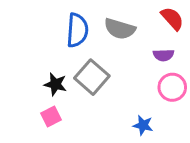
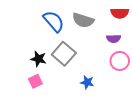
red semicircle: (172, 19) -> (120, 13), turned 132
blue semicircle: (77, 30) -> (54, 21), turned -45
blue star: (143, 125) -> (87, 82), moved

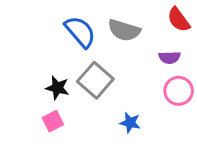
red semicircle: (120, 13) -> (179, 20), turned 54

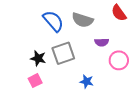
purple semicircle: (170, 57) -> (102, 42), moved
gray square: (95, 80) -> (63, 53), turned 30

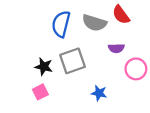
red semicircle: (119, 13) -> (121, 15), moved
blue semicircle: (53, 21) -> (61, 24), turned -125

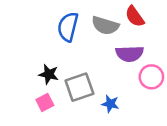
purple semicircle: (116, 48) -> (130, 54), size x1.5
gray square: (73, 61) -> (79, 87), moved

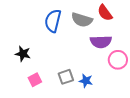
black star: (49, 74) -> (23, 54), moved
gray square: (79, 87) -> (66, 77), moved, size x0.7

